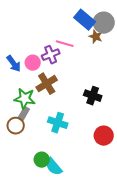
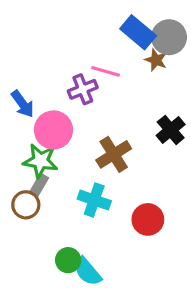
pink circle: (33, 63) -> (53, 130), moved, size x1.5
brown cross: (47, 84) -> (114, 154), moved
black cross: (93, 96) -> (171, 130), moved, turned 30
red circle: (104, 136) -> (148, 219), moved

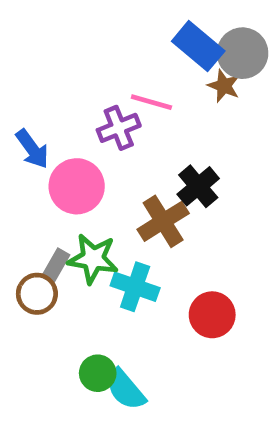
black cross: (171, 130) -> (198, 186), moved
green star: (40, 161) -> (93, 259), moved

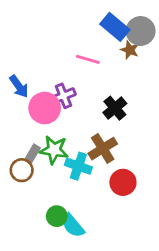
purple cross: (119, 128) -> (64, 96), moved
brown cross: (163, 221) -> (103, 149), moved

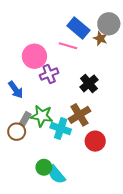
blue rectangle: (115, 27) -> (78, 28), moved
blue arrow: (19, 86) -> (16, 90), moved
pink circle: (45, 108) -> (34, 56), moved

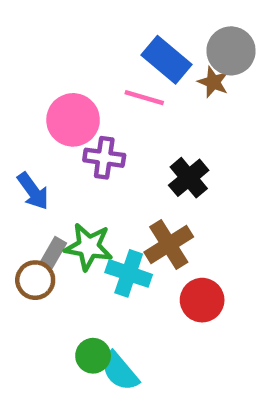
purple cross: (49, 74) -> (104, 158), turned 30

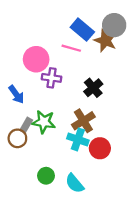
brown star: (213, 82) -> (105, 41), size x1.5
cyan cross: (129, 273) -> (78, 139), moved
cyan semicircle: (120, 371) -> (75, 183), moved

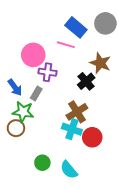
brown star: (105, 41) -> (100, 63), moved
green star: (44, 122) -> (23, 112), moved
gray rectangle: (26, 125) -> (36, 94), moved

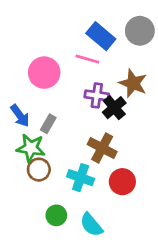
purple cross: (47, 72) -> (97, 95), moved
brown cross: (77, 112) -> (102, 148), turned -30
brown circle: (16, 128) -> (39, 170), moved
cyan cross: (72, 129) -> (81, 178), moved

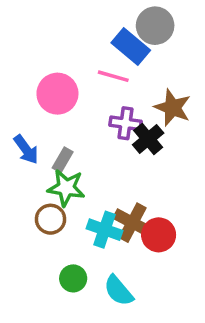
gray circle: (140, 31) -> (155, 26), moved
green star: (31, 148) -> (66, 188), moved
brown cross: (102, 148) -> (132, 223), moved

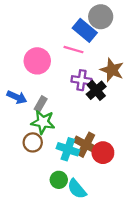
blue arrow: (26, 149) -> (17, 97), turned -30
green circle: (73, 278) -> (59, 180), moved

